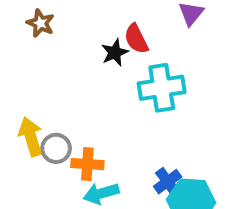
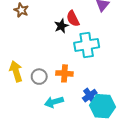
gray circle: (56, 148) -> (39, 77), moved
orange cross: (87, 164) -> (64, 73), moved

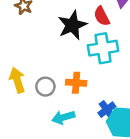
red semicircle: (73, 19) -> (102, 16), moved
black star: (61, 26) -> (72, 25), size x1.6

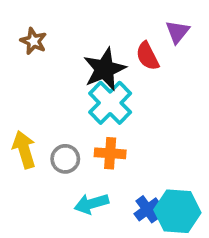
cyan cross: (103, 48) -> (110, 103), moved, turned -36
blue cross: (107, 110) -> (147, 209), moved

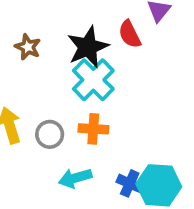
brown star: (33, 41) -> (28, 47), moved
blue cross: (147, 209) -> (130, 183), turned -30

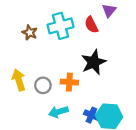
black star: (88, 47) -> (94, 62), moved
cyan cross: (93, 80) -> (61, 26), moved, turned 30

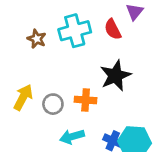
yellow arrow: (19, 80) -> (23, 97), turned 45

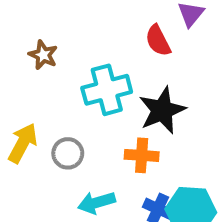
cyan cross: (75, 31) -> (107, 90), moved
orange cross: (86, 100) -> (142, 155), moved

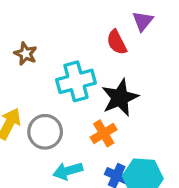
gray circle: (68, 153) -> (45, 132), size x1.4
orange cross: (142, 155) -> (104, 133), turned -35

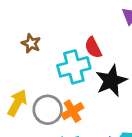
red semicircle: (117, 42) -> (93, 48), moved
orange cross: (104, 133) -> (72, 111), moved

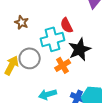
gray circle: (48, 110) -> (30, 58), moved
orange cross: (72, 111) -> (63, 65), moved

